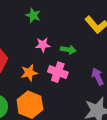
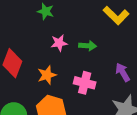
pink cross: (58, 72) -> (85, 83), moved

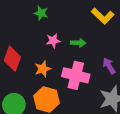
pink cross: (85, 83) -> (76, 75), size x1.4

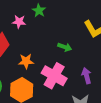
pink star: (53, 41) -> (19, 22), moved

